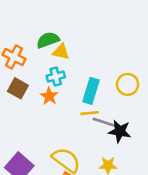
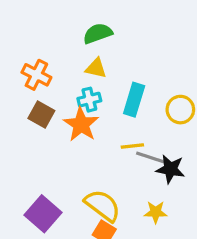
green semicircle: (48, 40) -> (98, 33), moved
cyan rectangle: (91, 91) -> (134, 100), moved
orange star: (49, 96) -> (81, 124), size x1.5

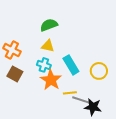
cyan cross: (89, 100) -> (44, 65), turned 32
cyan rectangle: (134, 100) -> (71, 65), turned -48
orange star: (81, 124) -> (51, 80), moved

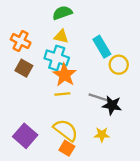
cyan cross: (44, 65) -> (57, 58), size x1.5
cyan rectangle: (71, 65) -> (102, 47), moved
yellow line: (70, 93) -> (62, 94), moved

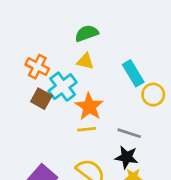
cyan cross: (57, 58) -> (63, 87), moved, turned 35
black star: (112, 105) -> (127, 157), moved

